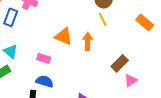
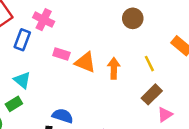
yellow line: (103, 19) -> (149, 64), moved
pink rectangle: (44, 58) -> (61, 54), moved

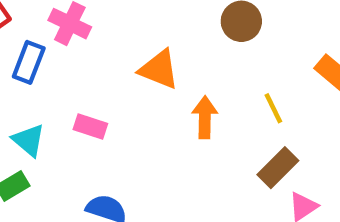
pink rectangle: (61, 54) -> (90, 127), moved
orange triangle: (85, 62) -> (159, 69), moved

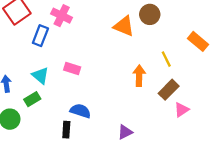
orange triangle: (159, 69) -> (124, 26), moved
orange arrow: (205, 117) -> (139, 76), moved

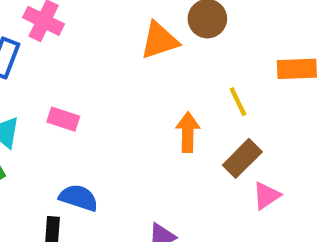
orange triangle: (124, 26) -> (159, 41), turned -40
orange rectangle: (198, 41) -> (297, 69), turned -42

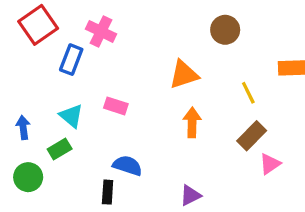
orange triangle: (159, 41) -> (184, 74), moved
orange arrow: (188, 132) -> (192, 123), moved

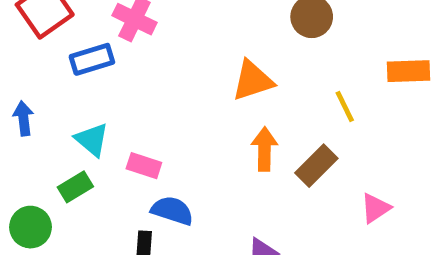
blue rectangle: (71, 60) -> (92, 59), turned 52
pink rectangle: (116, 106) -> (144, 166), moved
blue arrow: (23, 127) -> (23, 118), moved
brown rectangle: (252, 136) -> (316, 166), moved

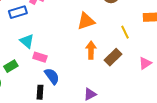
cyan triangle: (92, 140) -> (27, 41), moved
pink triangle: (375, 208) -> (145, 63), moved
blue semicircle: (172, 211) -> (52, 76), turned 36

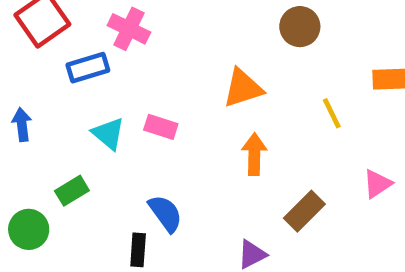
pink rectangle: (40, 57) -> (161, 127), moved
brown rectangle: (113, 57) -> (304, 211), moved

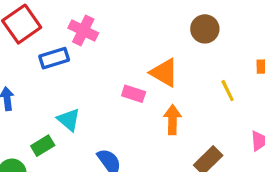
orange triangle: (243, 88) -> (164, 73), turned 48
pink rectangle: (161, 127) -> (134, 94), moved
cyan triangle: (108, 134) -> (69, 120), moved

